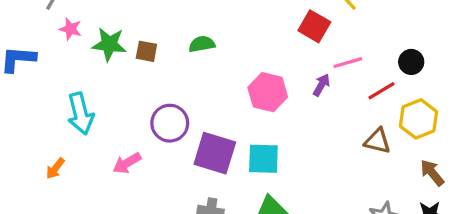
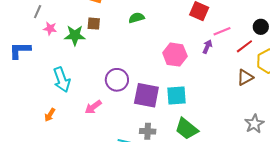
green semicircle: (202, 44) -> (136, 18), moved
brown square: (146, 51) -> (94, 24), moved
brown triangle: (377, 141) -> (245, 77), turned -36

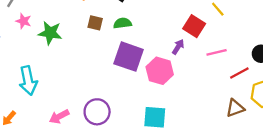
brown square: (94, 24) -> (95, 23), moved
purple arrow: (207, 47) -> (178, 47), moved
purple circle: (117, 80) -> (97, 112), moved
purple square: (146, 95) -> (129, 57), moved

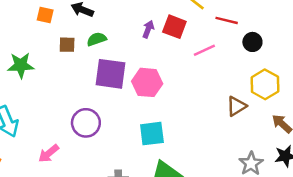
purple arrow: (178, 47) -> (148, 29), moved
red line: (239, 73) -> (227, 20), moved, turned 54
purple circle: (97, 112) -> (86, 123), moved

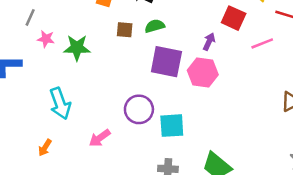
purple arrow: (148, 29) -> (209, 42), moved
cyan square: (152, 134) -> (172, 126), moved

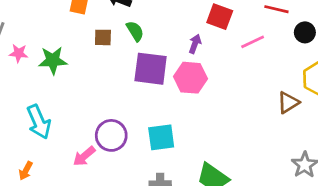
green semicircle: (155, 26) -> (135, 31), turned 78
purple circle: (139, 109) -> (111, 135), moved

